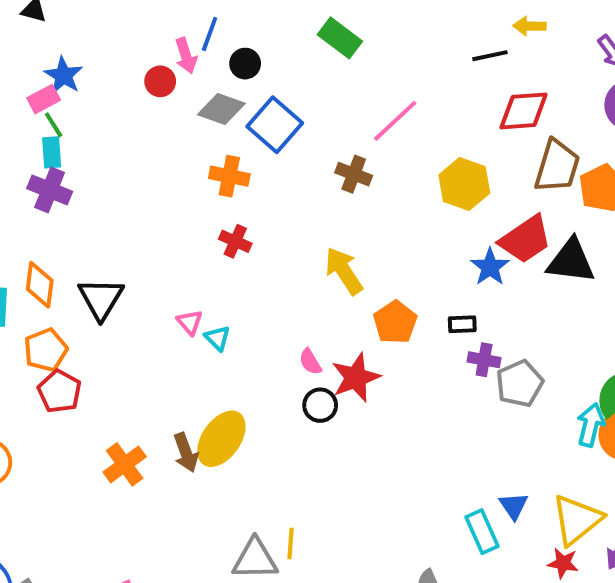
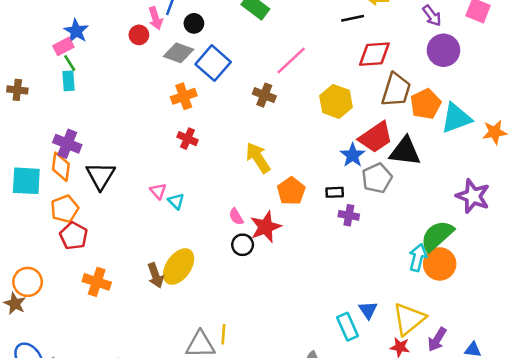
orange cross: (229, 176) -> (184, 96), turned -30
purple cross: (50, 190) -> (67, 144), moved
gray pentagon: (520, 383) -> (377, 178), moved
orange cross: (125, 464) -> (97, 282), moved, turned -36

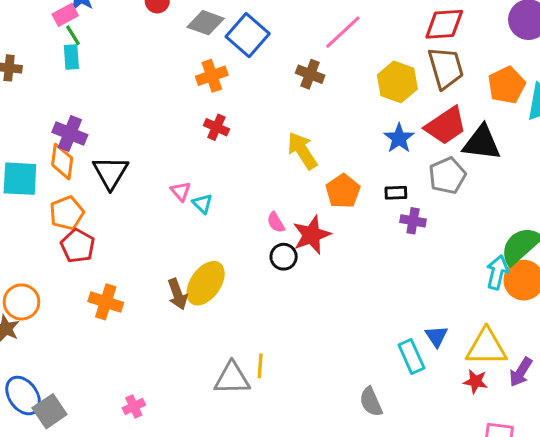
brown trapezoid: (396, 90) -> (446, 68), moved, turned -33
blue star: (353, 155) -> (399, 138), moved
yellow triangle: (409, 319) -> (486, 347), turned 39

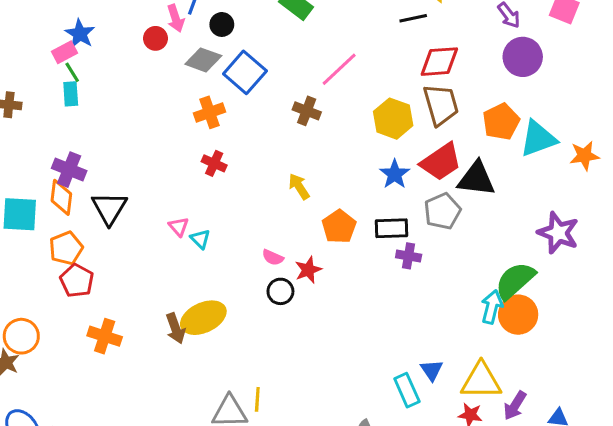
yellow arrow: (302, 151) -> (299, 186), size x0.7
black rectangle: (396, 193) -> (392, 228), size x1.5
pink semicircle: (276, 222) -> (273, 257), turned -35
red star: (312, 235) -> (308, 270), size x0.7
yellow ellipse: (206, 283) -> (203, 318), turned 30

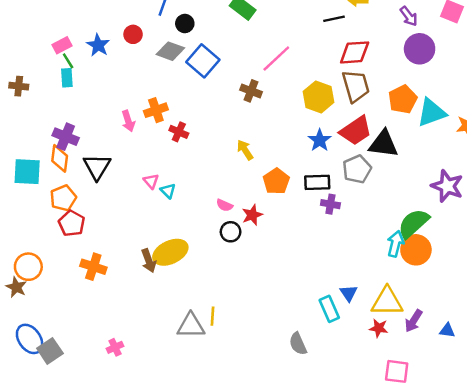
pink arrow: (176, 18) -> (128, 121), moved
blue star: (80, 34) -> (98, 45), moved
orange cross: (209, 112) -> (156, 110), moved

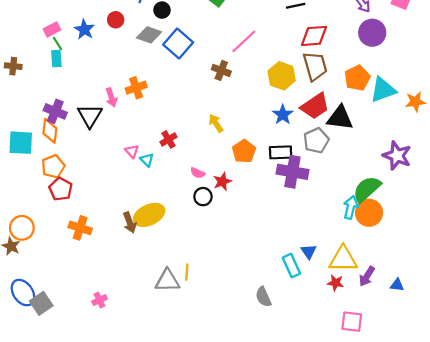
red cross: (179, 132) -> (168, 139), moved, turned 35
black triangle: (97, 167) -> (90, 116), moved
purple cross: (330, 204) -> (292, 172), size x1.8

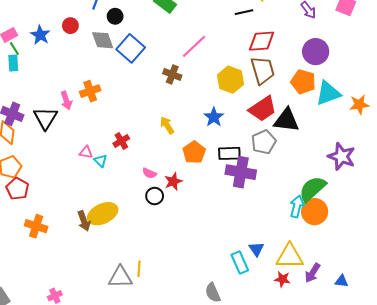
purple circle: (372, 33) -> (316, 52), moved
gray diamond: (149, 35) -> (103, 40), turned 50
orange pentagon: (357, 78) -> (303, 82), turned -30
blue star: (283, 115) -> (214, 117), moved
pink triangle: (132, 151) -> (86, 152), turned -40

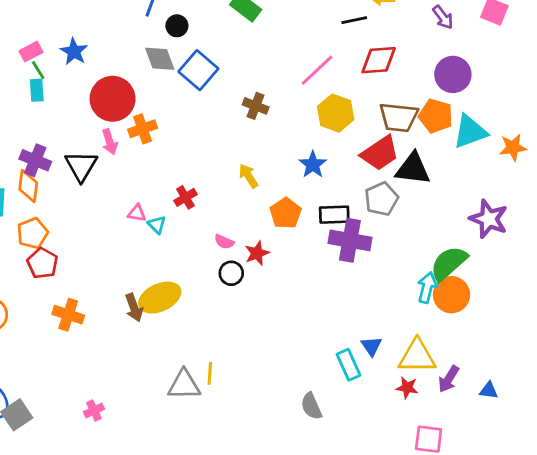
red circle: (70, 26) -> (113, 99), moved, size x2.0
pink line: (194, 46) -> (317, 70), moved
brown trapezoid: (263, 70) -> (399, 117), moved, turned 112

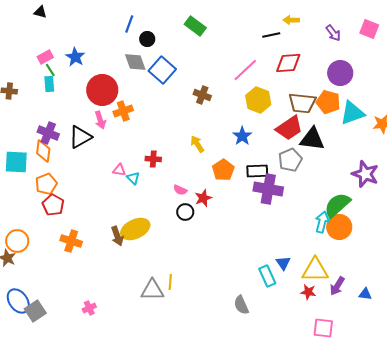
black triangle: (81, 166) -> (80, 137), turned 30
red cross: (185, 197) -> (153, 159), turned 35

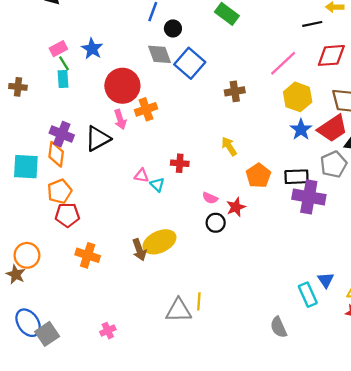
brown cross: (202, 95) -> (235, 91), turned -30
blue star: (242, 136) -> (301, 130), moved
red pentagon: (53, 205) -> (67, 215), turned -30

